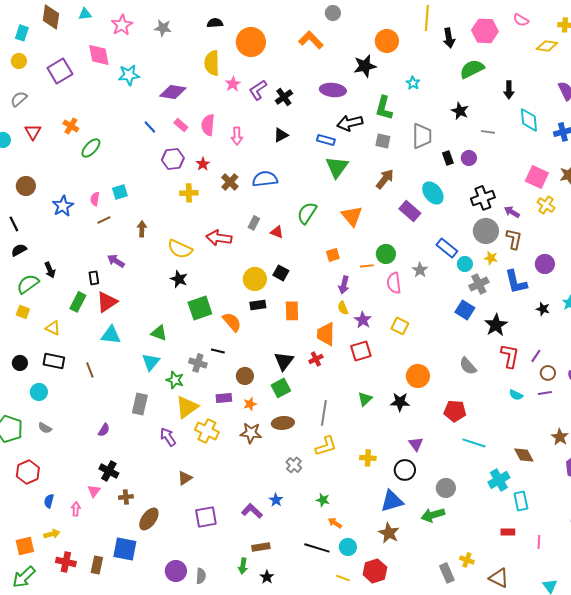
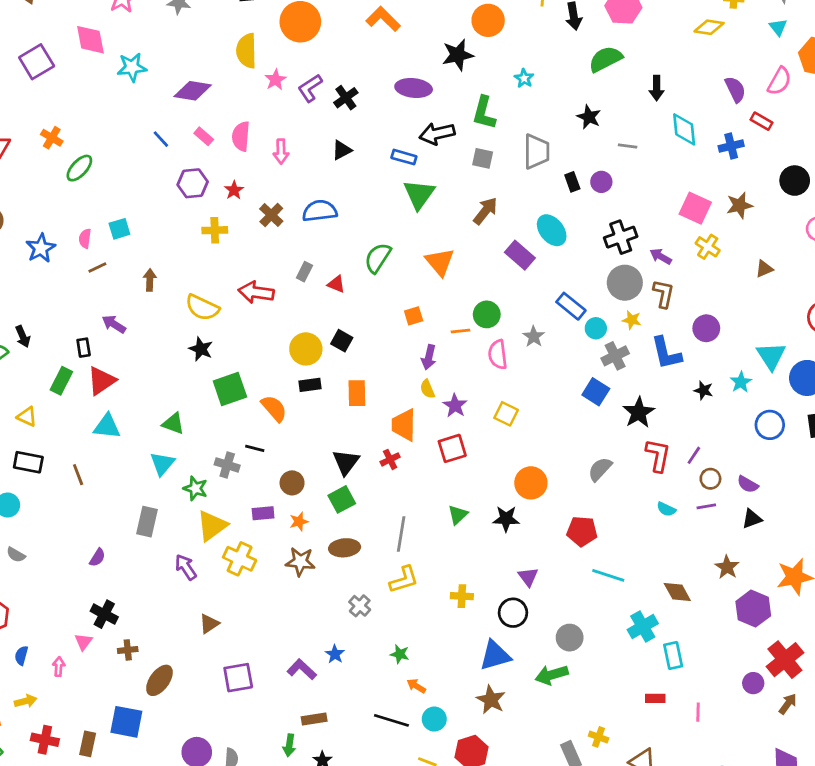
gray semicircle: (468, 366) -> (600, 469), turned 84

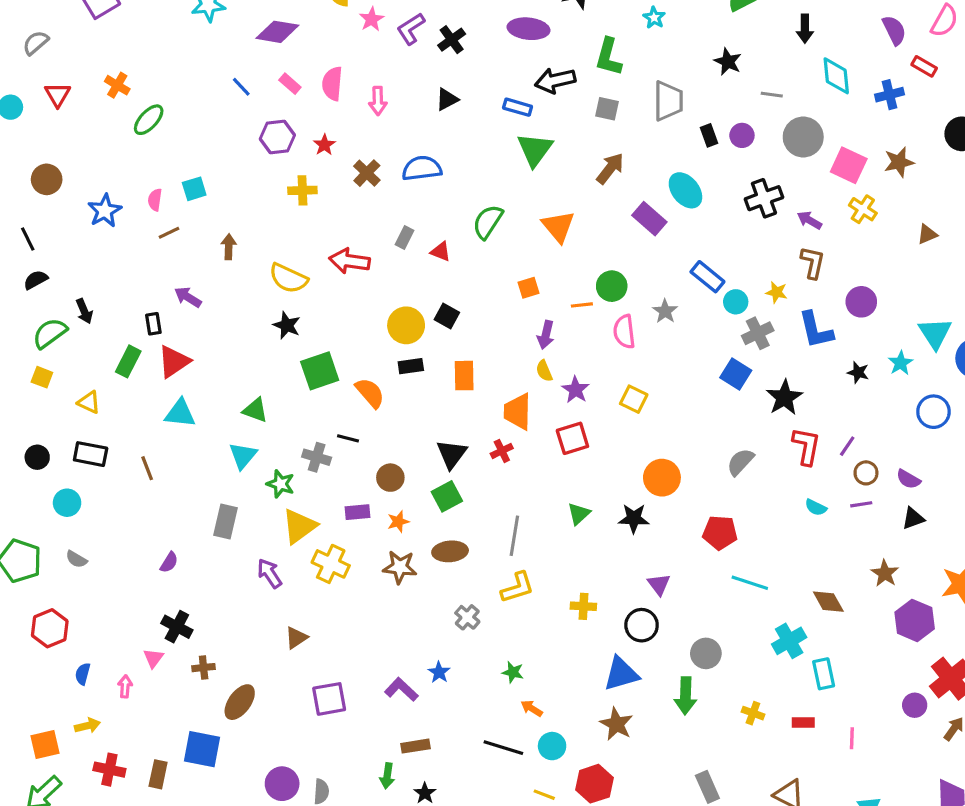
gray circle: (625, 283) -> (803, 137), moved
green arrow: (552, 675) -> (685, 696), turned -72
yellow cross: (599, 737) -> (753, 713), moved

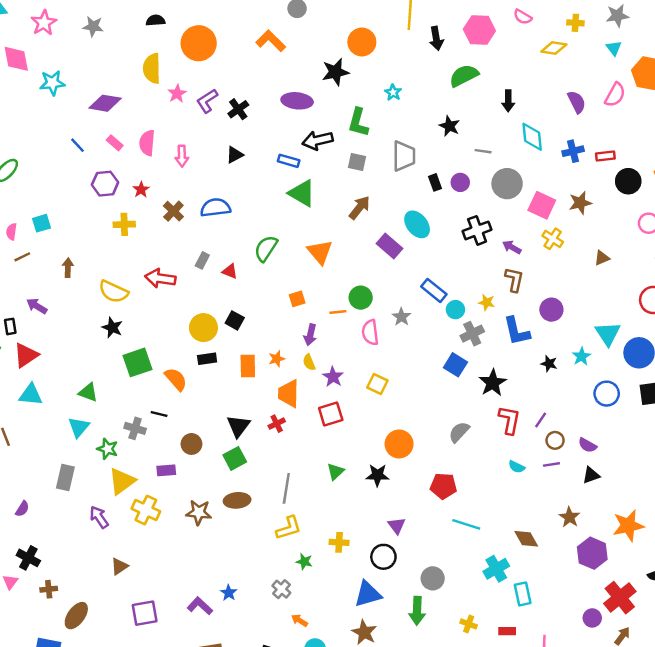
red rectangle: (924, 66) -> (605, 156), moved, turned -36
green triangle: (535, 150) -> (302, 193), turned -36
orange star: (398, 522) -> (277, 359), moved
gray cross: (467, 617) -> (281, 589), moved
green star: (513, 672) -> (304, 562), moved

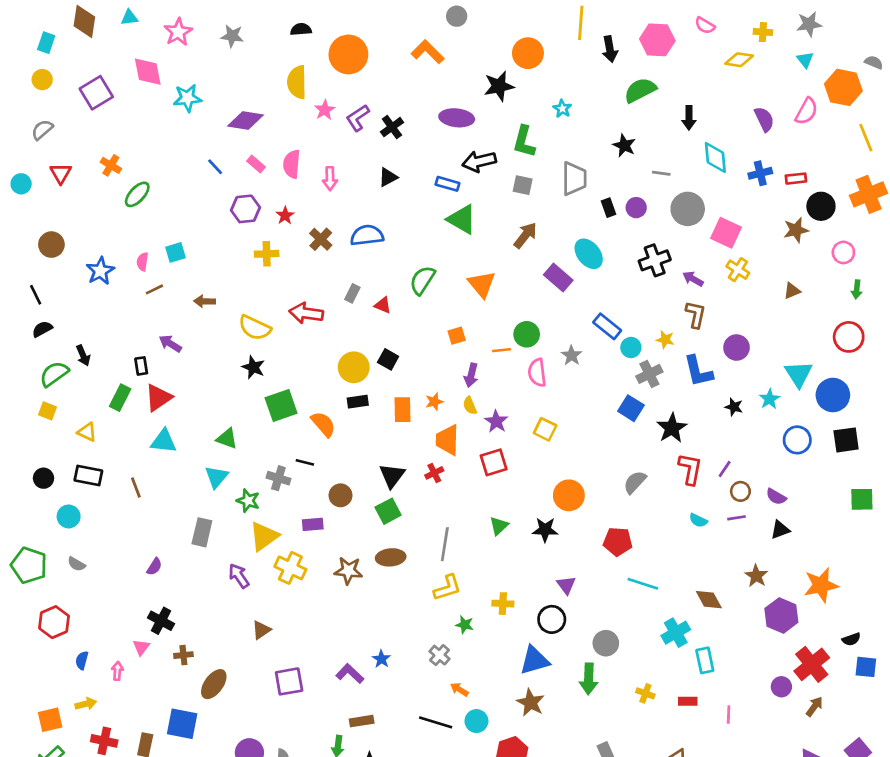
brown star: (580, 203) -> (796, 230), moved
brown arrow: (68, 268) -> (205, 301), turned -90

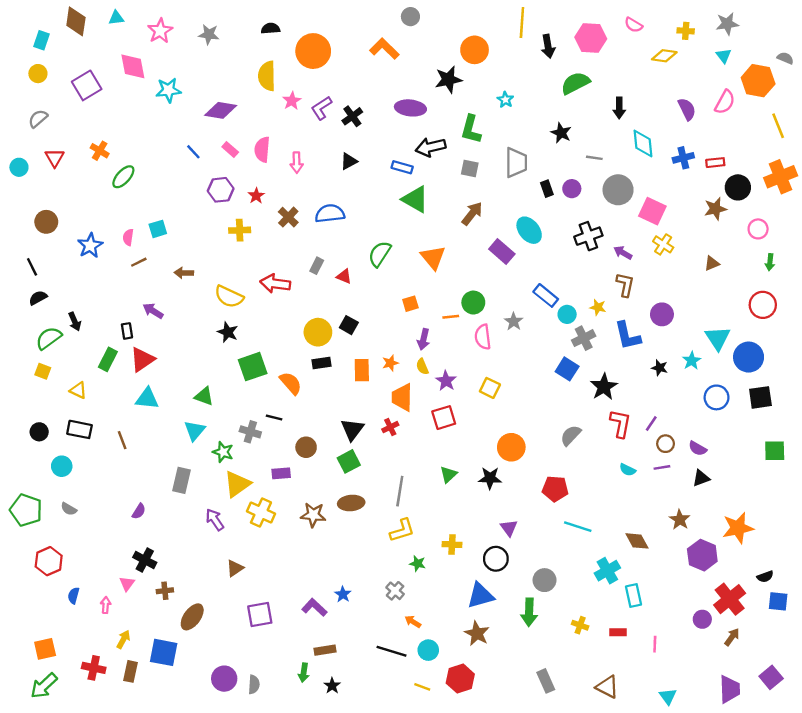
yellow arrow: (86, 704) -> (123, 639), moved, turned -48

